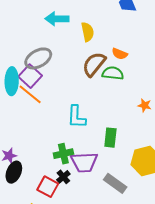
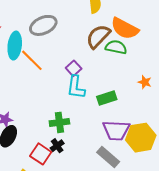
orange semicircle: (120, 54) -> (125, 28), size x1.8
purple square: (30, 76) -> (74, 68), moved, size x0.7
green rectangle: (110, 138) -> (107, 98), moved, turned 60
purple trapezoid: (84, 162) -> (116, 130), moved

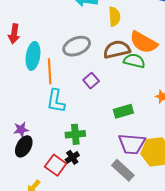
gray ellipse: (43, 25) -> (77, 46), moved
brown semicircle: (98, 36) -> (117, 49), turned 32
orange line: (32, 60) -> (50, 71), turned 40
cyan L-shape: (76, 87) -> (56, 101), moved

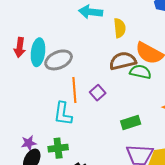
gray ellipse: (77, 46) -> (59, 60), moved
cyan ellipse: (33, 56) -> (38, 52), moved
orange line: (50, 71) -> (74, 90), moved
green cross: (75, 134) -> (58, 148), moved

